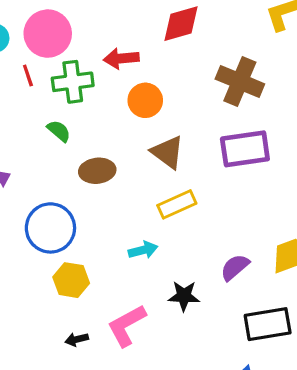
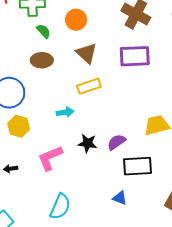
green semicircle: (59, 131) -> (44, 31), moved
purple semicircle: (235, 267) -> (116, 142), moved
black arrow: (77, 339) -> (10, 169), moved

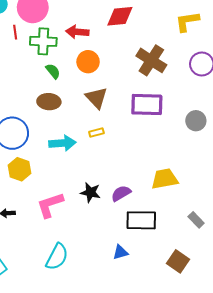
yellow rectangle: (89, 86) -> (96, 133), size x0.6
cyan arrow: (65, 112) -> (62, 143), moved, size x1.4
blue triangle: (120, 198) -> (120, 252), turned -42

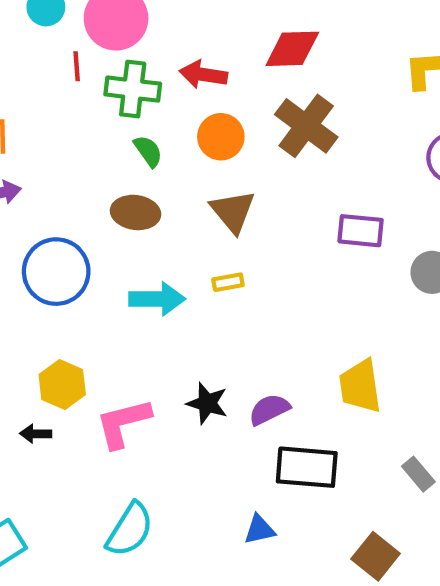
brown cross: (151, 60) -> (306, 126), moved
purple rectangle: (147, 105) -> (361, 231), moved, size x0.7
yellow hexagon: (20, 169) -> (62, 384), moved
yellow trapezoid: (165, 179) -> (360, 386), turned -92

